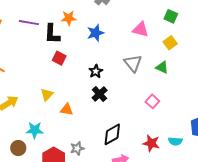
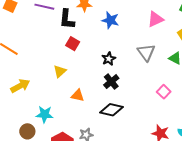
pink triangle: (141, 29) -> (155, 19), turned -42
blue star: (95, 33) -> (110, 20), turned 30
yellow triangle: (47, 95) -> (60, 71), moved
black diamond: (112, 134) -> (111, 110), moved, turned 40

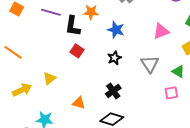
black star: (109, 59) -> (114, 58), moved
yellow triangle: (60, 71) -> (49, 78), moved
pink square: (164, 92) -> (171, 93), moved, turned 32

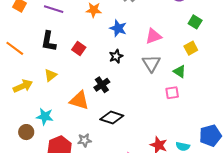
black L-shape: (73, 26) -> (49, 41), moved
pink triangle: (161, 31) -> (153, 36), moved
black cross: (113, 91) -> (102, 85), moved
orange triangle: (79, 103) -> (79, 100), size x1.5

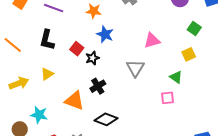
blue star: (118, 28) -> (105, 34), moved
black star: (116, 56) -> (92, 58), moved
gray triangle: (151, 63) -> (135, 68), moved

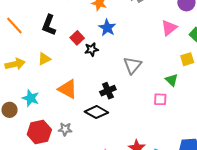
pink triangle: (152, 40) -> (169, 28), moved, turned -30
black cross: (98, 86) -> (108, 91), moved

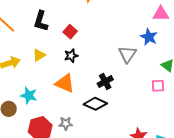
blue star: (107, 28) -> (149, 37), moved
pink triangle: (169, 28) -> (161, 14), turned 42
black star: (91, 49) -> (71, 56), moved

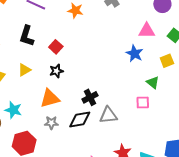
gray triangle: (127, 54) -> (108, 115), moved, turned 48
orange triangle: (65, 83) -> (50, 98), turned -40
black diamond: (95, 104) -> (80, 119), turned -35
gray star: (66, 123) -> (51, 123), moved

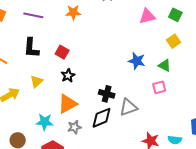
blue star: (134, 54) -> (137, 61), moved
black cross: (90, 97) -> (107, 94), turned -35
cyan star: (13, 110) -> (45, 122), moved

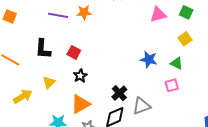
purple line: (33, 15) -> (58, 15), moved
black cross: (107, 94) -> (119, 93), turned 35

